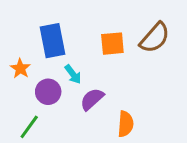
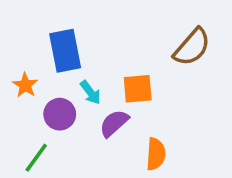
orange square: (112, 44) -> (138, 89), moved

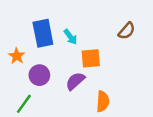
brown semicircle: (192, 47) -> (127, 31), size x0.7
cyan arrow: (91, 92) -> (70, 37), moved

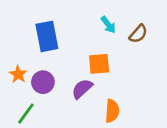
cyan arrow: (70, 37) -> (108, 25), moved
orange star: (17, 56) -> (18, 74), moved

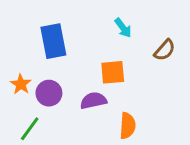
brown semicircle: (138, 34) -> (165, 50), moved
purple semicircle: (82, 89) -> (93, 101), turned 30

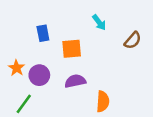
blue rectangle: (53, 41) -> (43, 33), size x0.6
orange square: (113, 72) -> (72, 49), moved

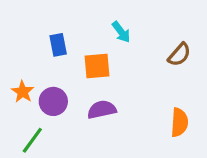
cyan arrow: (99, 22) -> (121, 32), moved
orange semicircle: (103, 101) -> (179, 122), moved

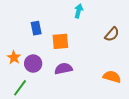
cyan arrow: (121, 32) -> (79, 11), moved, turned -128
orange semicircle: (179, 122) -> (112, 77), turned -78

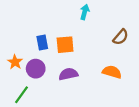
blue rectangle: (36, 28) -> (42, 42), moved
orange semicircle: (112, 77) -> (112, 72), moved

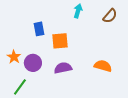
brown semicircle: (121, 37) -> (110, 16), moved
blue rectangle: (42, 42) -> (39, 29), moved

